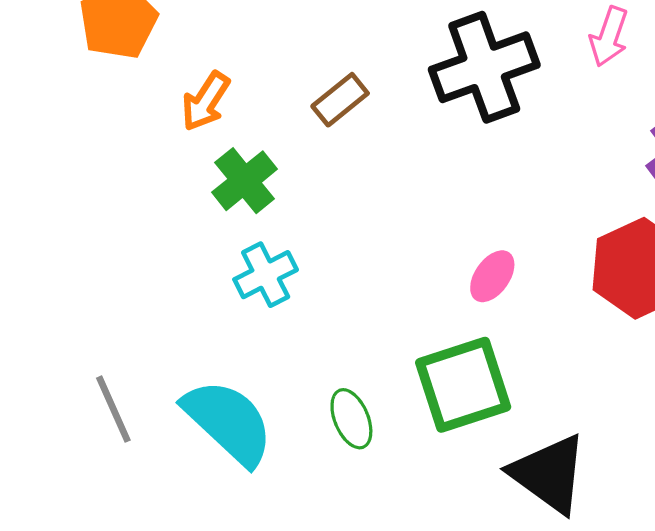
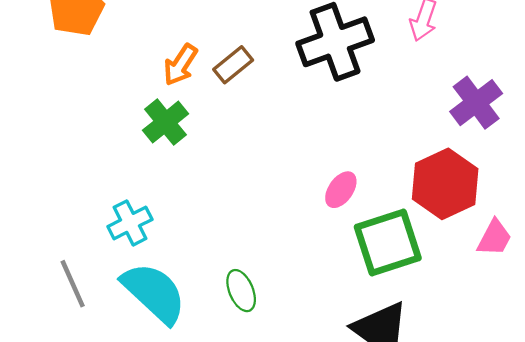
orange arrow: (206, 101) -> (180, 65), moved
cyan cross: (266, 275) -> (130, 223), moved
green square: (463, 385) -> (388, 242), moved

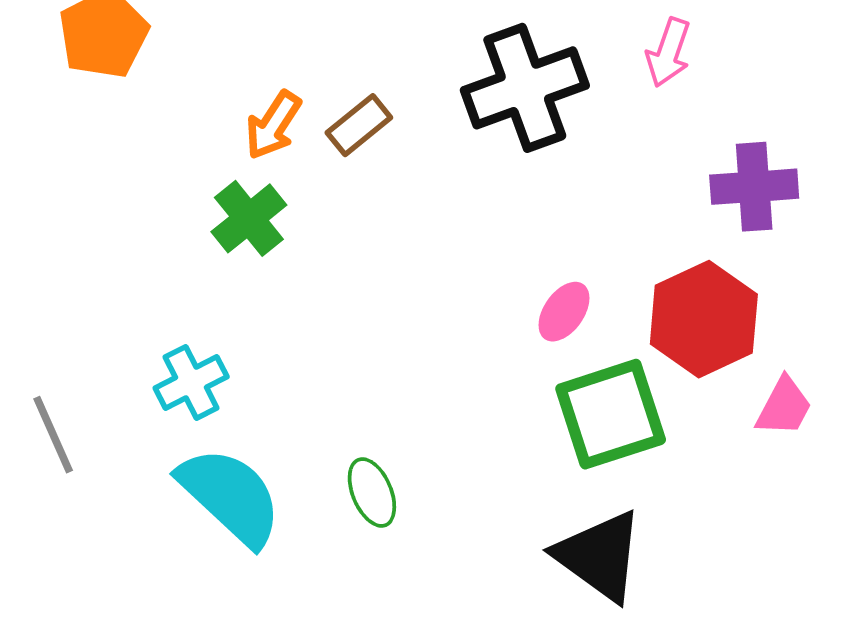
purple cross: (476, 103) -> (754, 187), turned 33
pink ellipse: (341, 190) -> (564, 312), moved
gray line: (73, 284) -> (53, 435), moved

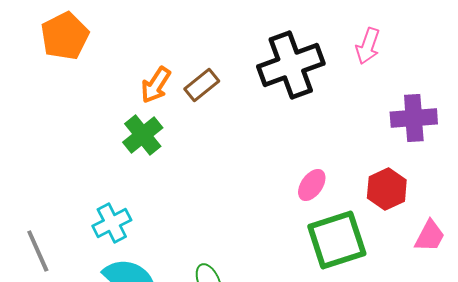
red hexagon: (704, 319) -> (387, 189), size x0.7

